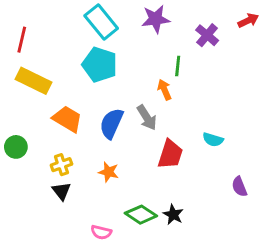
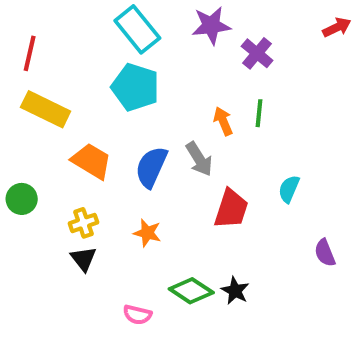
purple cross: (207, 35) -> (257, 53), moved
green line: (178, 66) -> (259, 113), moved
cyan semicircle: (213, 140) -> (289, 189), turned 96

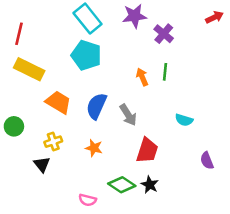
gray arrow: (199, 159) -> (128, 115), moved
cyan semicircle: (289, 189) -> (184, 120), turned -96
red trapezoid: (231, 209) -> (147, 150), moved
black triangle: (83, 259) -> (42, 164), moved

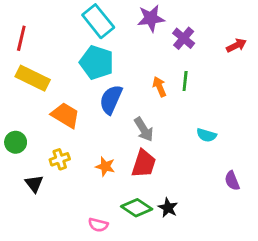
red arrow: (214, 17) -> (236, 45), moved
blue semicircle: (96, 106) -> (111, 100), moved
red trapezoid: (147, 150) -> (144, 164), moved
black triangle: (42, 164) -> (34, 184), moved

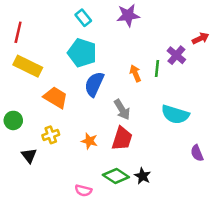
cyan rectangle: (98, 21) -> (83, 18), size x0.6
purple cross: (184, 38) -> (176, 55), moved
cyan semicircle: (206, 135) -> (175, 114), size x1.6

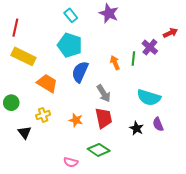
purple star: (128, 15) -> (109, 13), turned 30
red trapezoid: (122, 139) -> (104, 118), turned -30
purple semicircle: (197, 153) -> (158, 124), moved
black star: (143, 176) -> (136, 128), moved

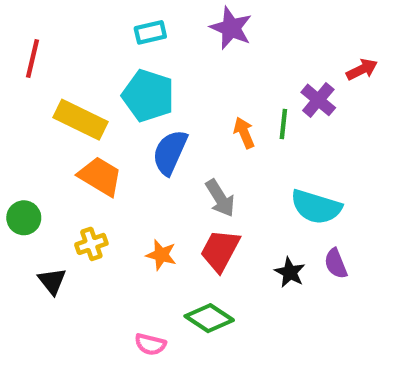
cyan rectangle: (71, 15) -> (150, 32), turned -64
yellow rectangle: (24, 56) -> (80, 120), moved
red trapezoid: (104, 118) -> (220, 251), turned -140

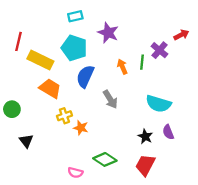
purple star: (231, 28) -> (108, 33), moved
red line: (33, 59) -> (19, 41), moved
yellow cross: (91, 244) -> (64, 116), moved
red trapezoid: (220, 251) -> (145, 165), moved

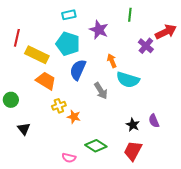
red arrow: (181, 35) -> (166, 32), size x1.5
green line: (142, 62) -> (130, 15), moved
cyan semicircle: (158, 104) -> (128, 80), moved

